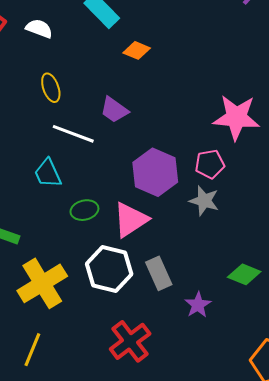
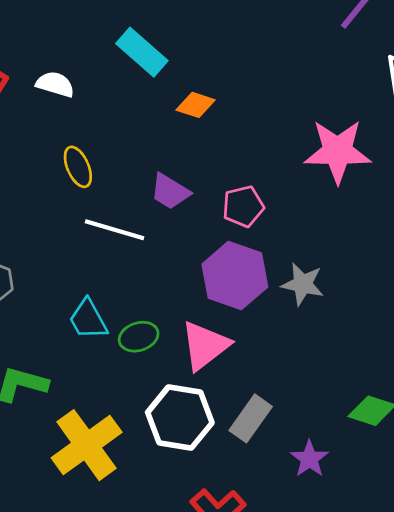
pink star: (236, 117) -> (338, 151), moved
pink pentagon: (210, 164) -> (243, 206), moved
cyan trapezoid: (48, 173) -> (88, 319), moved
gray star: (204, 201) -> (303, 284), moved
gray rectangle: (159, 273) -> (251, 418), turned 64

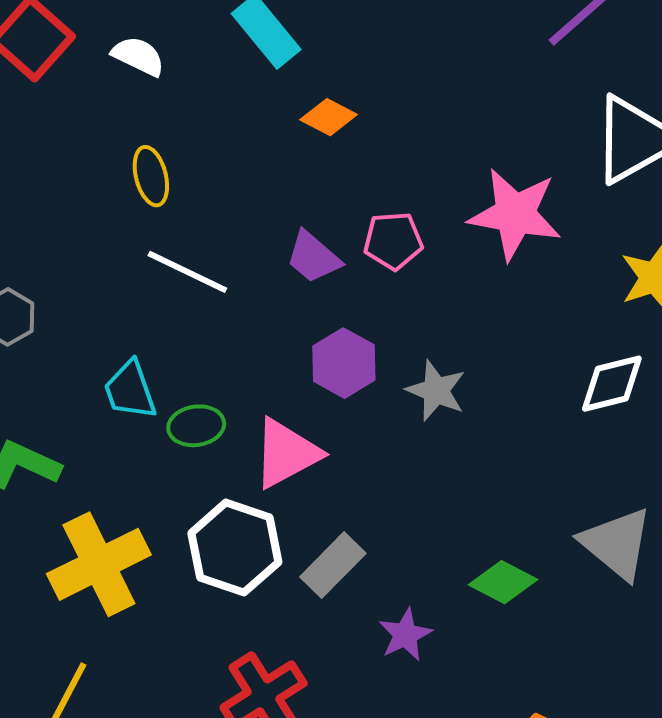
purple trapezoid: (170, 191) -> (313, 257), moved
pink pentagon: (243, 206) -> (393, 241), moved
purple hexagon: (235, 276) -> (344, 363), size x0.7

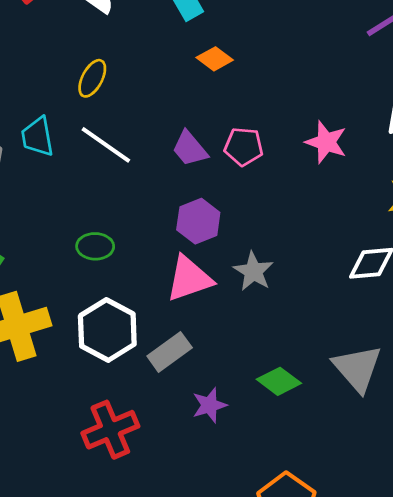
yellow ellipse: (151, 176) -> (92, 78), turned 33
pink star: (515, 214) -> (326, 142), size x0.7
cyan trapezoid: (130, 390) -> (37, 137), moved
gray star: (436, 391) -> (253, 271), moved
pink triangle: (286, 453) -> (189, 279), moved

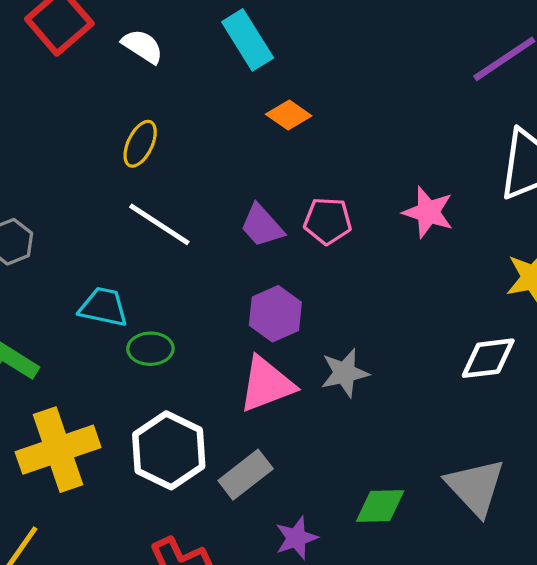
cyan trapezoid: (37, 137) -> (104, 307), moved, turned 114
gray star: (253, 271) -> (345, 373), turned 30
green diamond: (279, 381) -> (380, 506), turned -36

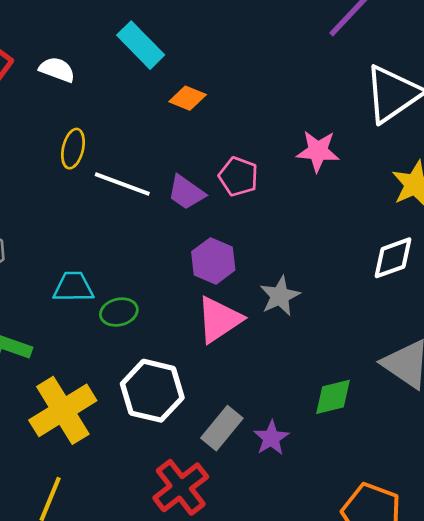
pink pentagon: (328, 221) -> (238, 176), turned 30
white line: (159, 224) -> (122, 184), moved
gray rectangle: (246, 475) -> (222, 428), moved

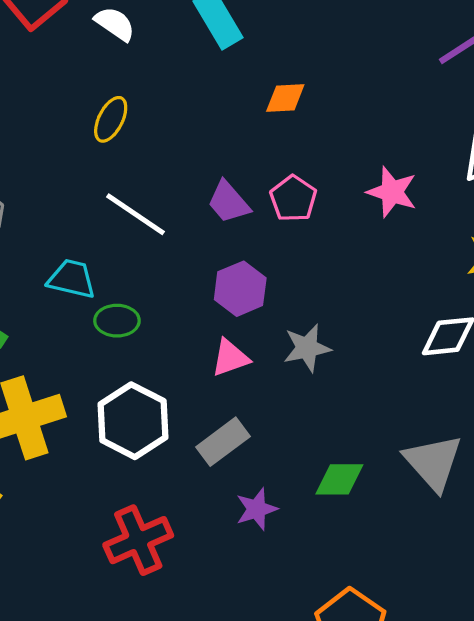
orange diamond: (188, 98) -> (285, 98), moved, turned -39
white line: (122, 184) -> (135, 214), moved
pink triangle: (219, 320) -> (230, 358), size x0.7
gray rectangle: (222, 428) -> (223, 442), moved

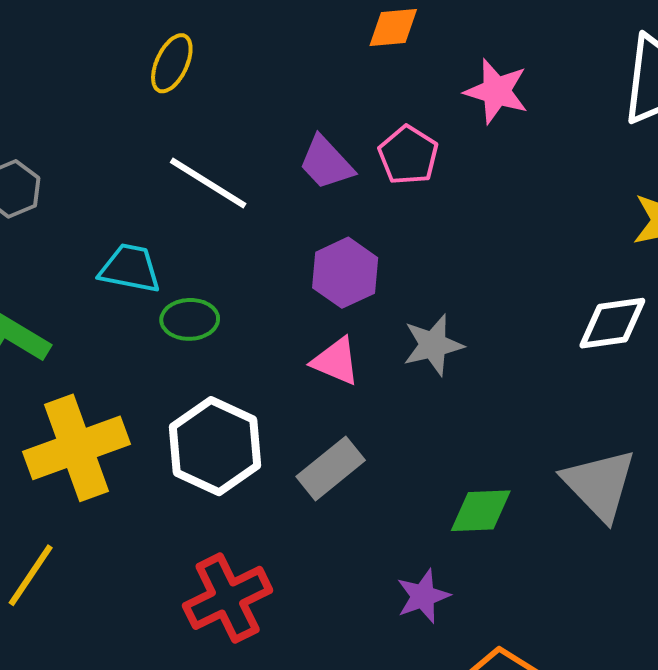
pink star: (392, 192) -> (496, 91), moved
pink triangle: (230, 358) -> (336, 361), turned 45
purple star: (257, 509) -> (423, 596), moved

